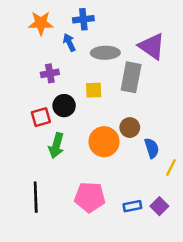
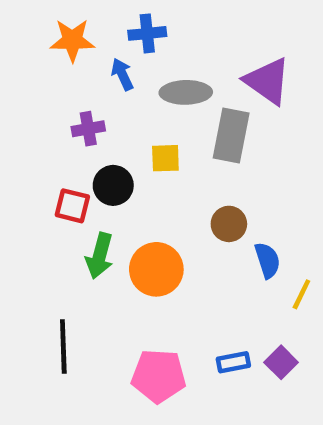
red square: (41, 117) -> (72, 206), turned 30
orange circle: (104, 142) -> (156, 269), moved
pink pentagon: (90, 197) -> (159, 376), moved

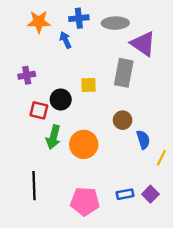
gray ellipse: (186, 92) -> (115, 23), moved
purple cross: (88, 129) -> (27, 75), moved

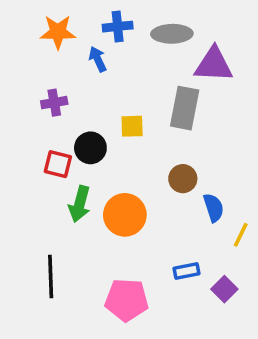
purple triangle: (143, 44) -> (214, 65), turned -32
purple cross: (27, 75) -> (54, 103), moved
blue rectangle: (125, 194) -> (186, 271), moved

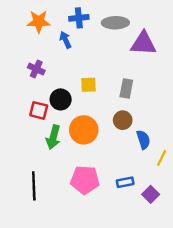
purple cross: (54, 103) -> (36, 69), turned 35
gray rectangle: (185, 108) -> (126, 88), moved, size x0.7
orange circle: (125, 215) -> (84, 130), moved
pink pentagon: (127, 300) -> (85, 180), moved

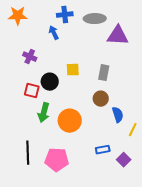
orange star: (39, 22) -> (18, 16), moved
orange circle: (84, 130) -> (70, 121), moved
pink pentagon: (85, 180) -> (57, 160), moved

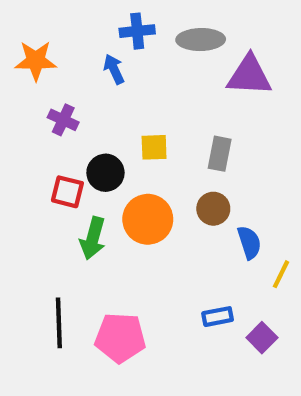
orange star: (18, 16) -> (36, 61), moved
orange circle: (70, 121) -> (148, 219), moved

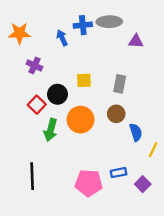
blue cross: (137, 31) -> (83, 25), moved
purple triangle: (249, 75) -> (136, 41), size x0.6
red square: (67, 192) -> (37, 105), turned 30
pink pentagon: (120, 338) -> (89, 183), moved

